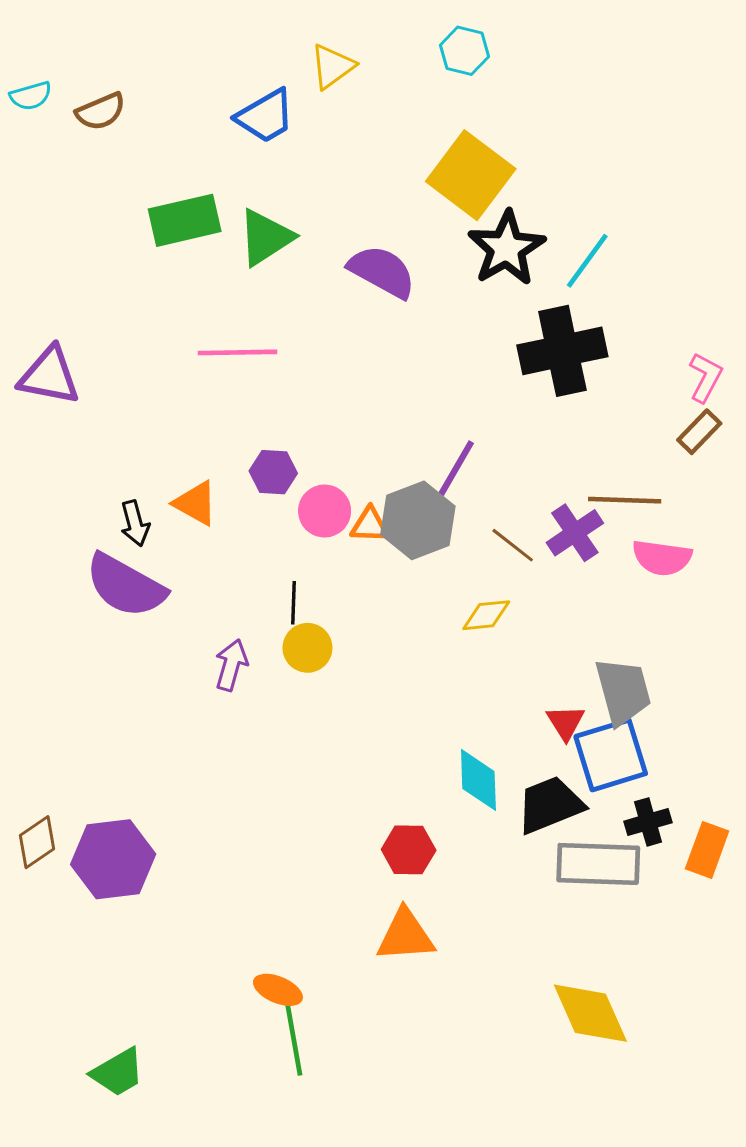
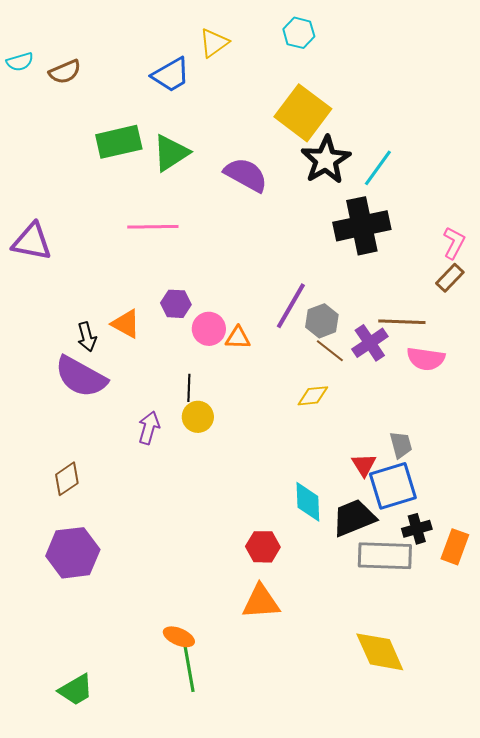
gray hexagon: (418, 520) -> (322, 321), moved, size x0.7
gray trapezoid: (623, 691) -> (401, 445), size x0.6
brown diamond: (37, 842) -> (67, 479), moved

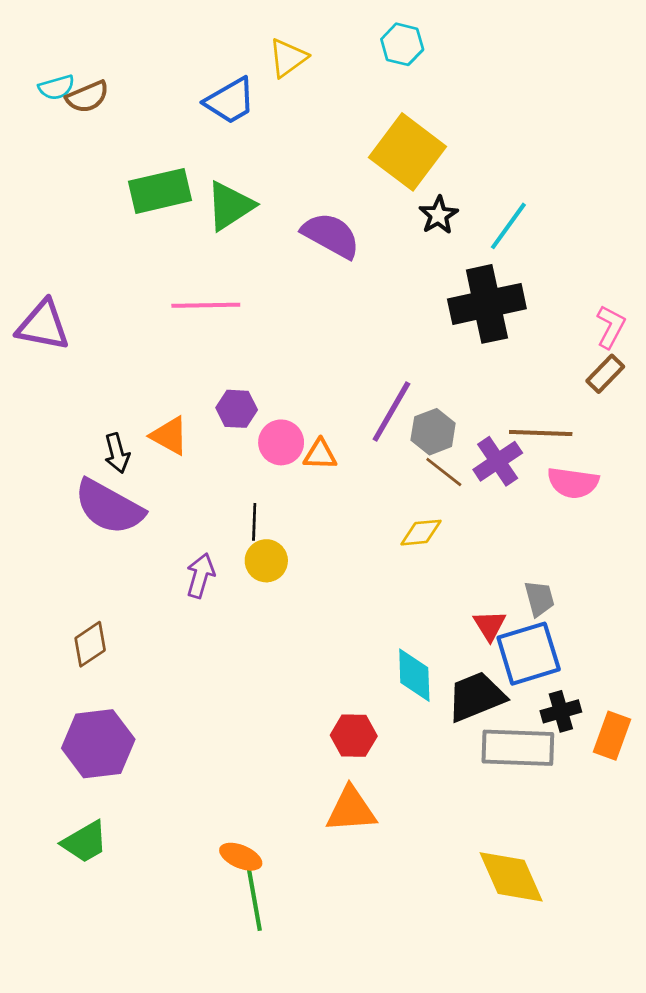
cyan semicircle: (20, 62) -> (56, 87), moved
black star: (326, 160) -> (438, 215), size x0.6
green trapezoid: (76, 690) -> (85, 842), moved

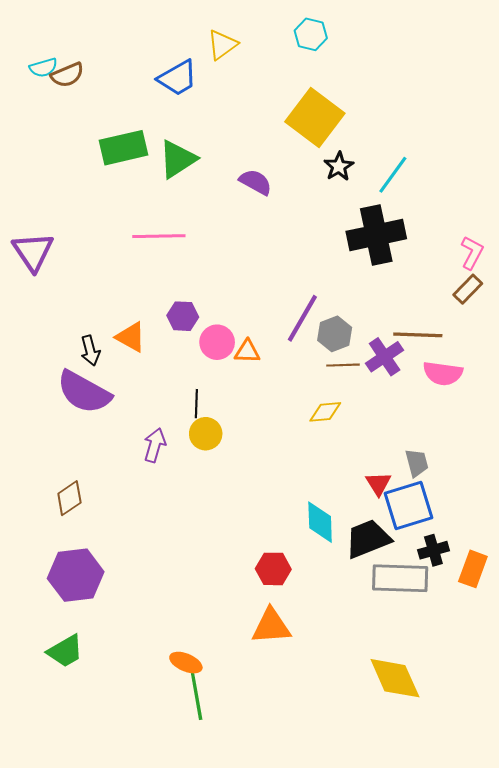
purple semicircle: (331, 235) -> (256, 182), size x0.7
purple triangle: (43, 325) -> (33, 252), turned 45
brown line: (444, 472) -> (343, 365), turned -40

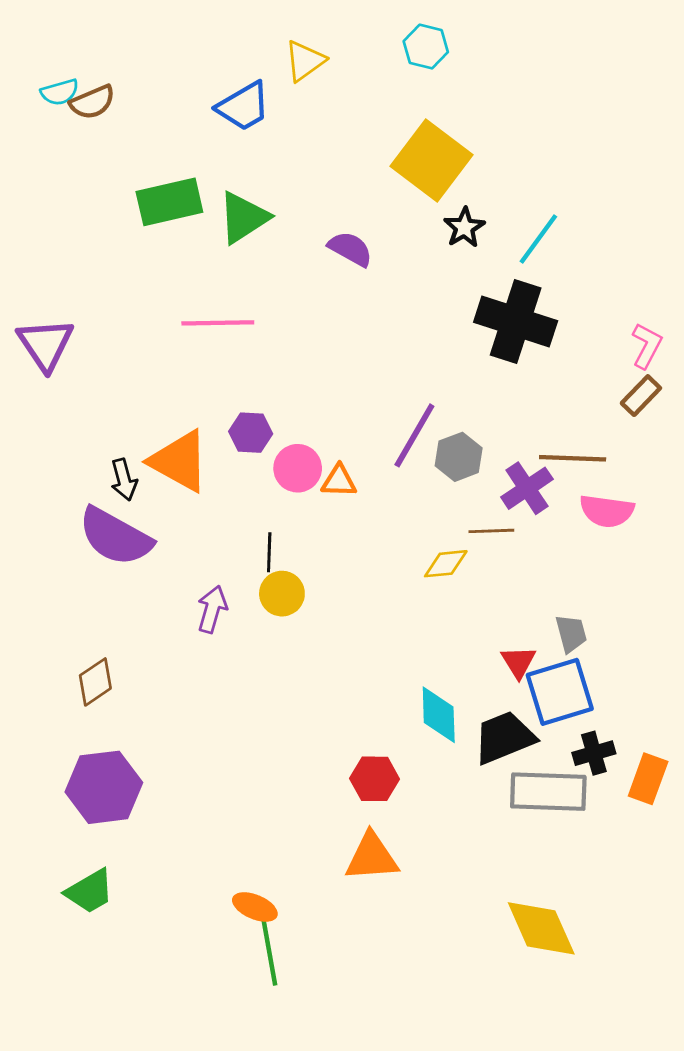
black cross: (376, 235) -> (516, 322), turned 30
orange triangle: (131, 337) -> (179, 461), size x1.5
brown line: (343, 365) -> (491, 531), moved

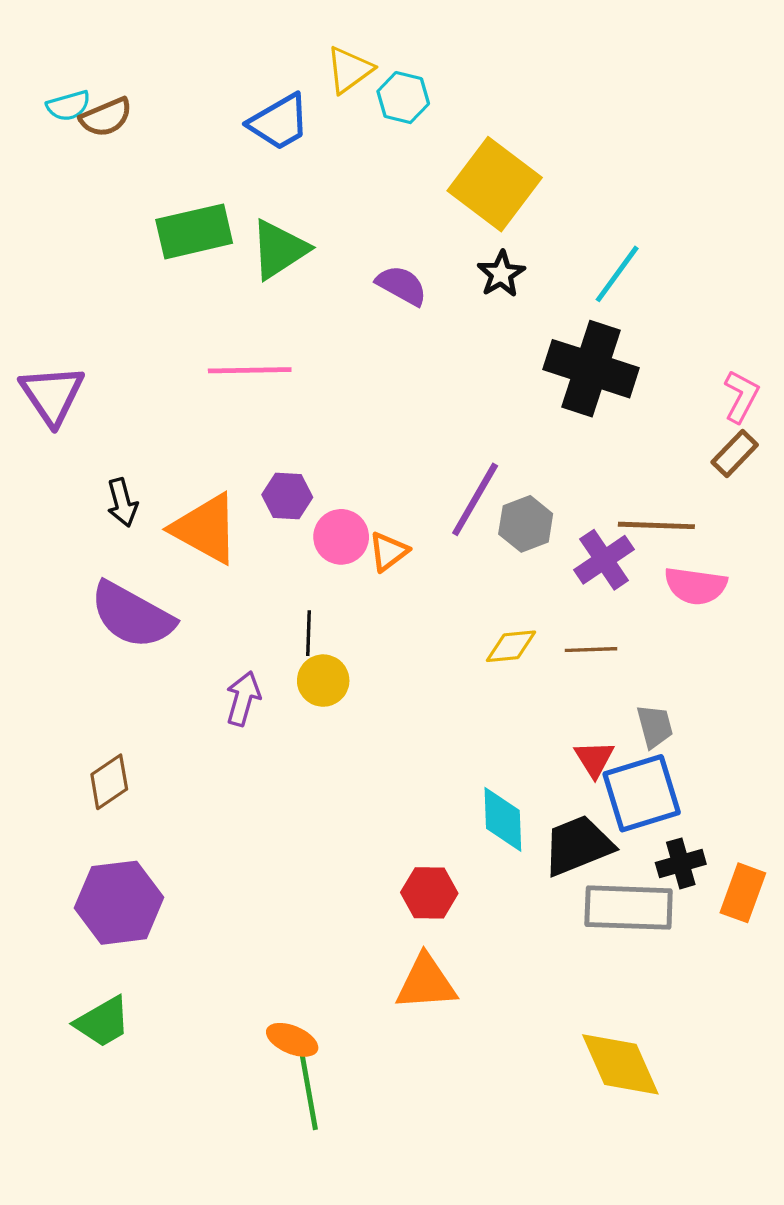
cyan hexagon: (426, 47) -> (403, 98), moved
black star: (464, 227) -> (501, 274), moved
black arrow: (124, 480) -> (122, 503), moved
orange triangle: (339, 481) -> (388, 552), turned -39
brown line: (491, 531) -> (591, 650), moved

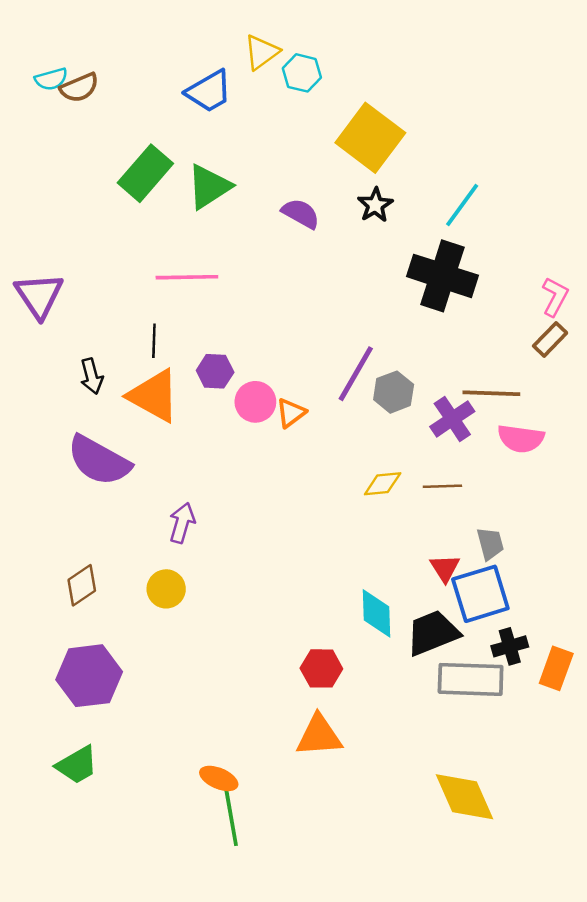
green rectangle: (194, 231) -> (145, 173), turned -36
black line: (308, 633) -> (154, 341), moved
yellow circle: (323, 681) -> (166, 589), moved

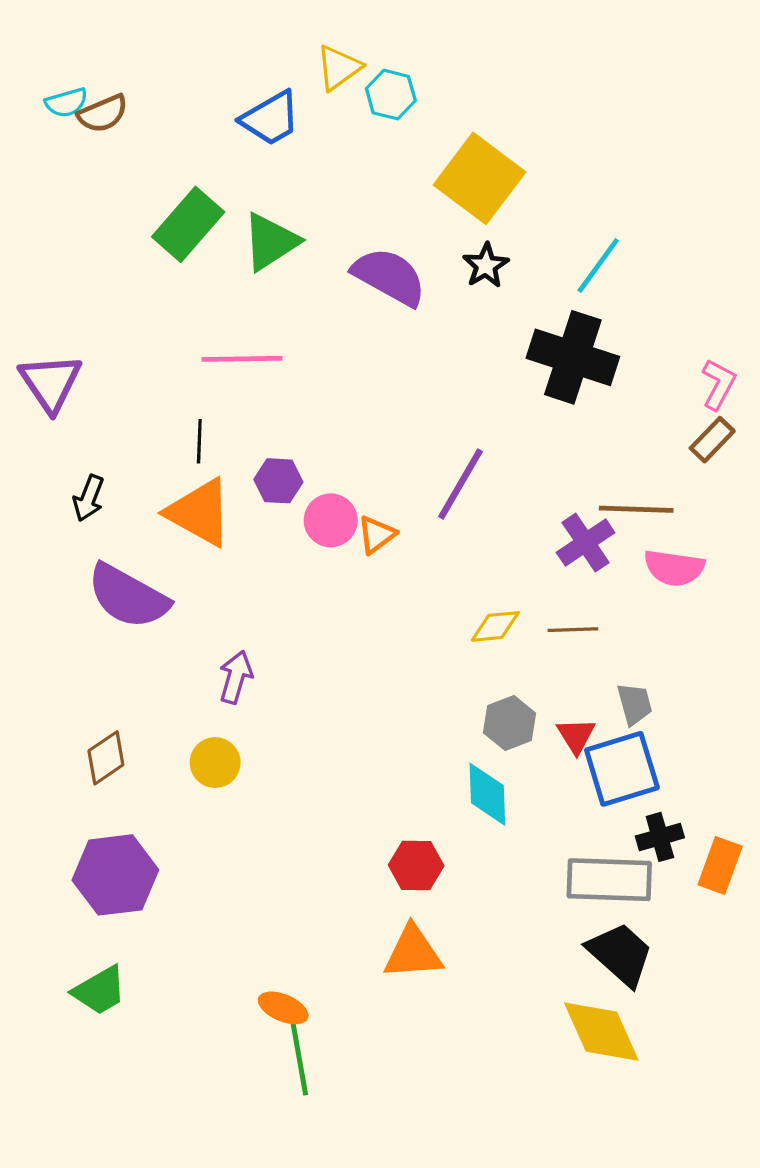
purple semicircle: (301, 214) -> (389, 277), size x1.5
black arrow: (92, 376) -> (89, 498), moved, turned 36
gray hexagon: (394, 392) -> (510, 723), moved
black trapezoid: (433, 633) -> (620, 954), moved, turned 64

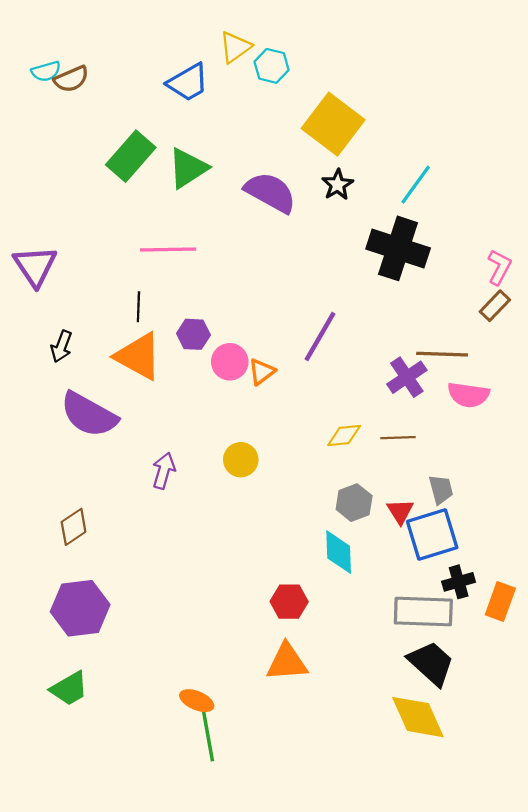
yellow circle: (215, 763) -> (241, 460), moved

